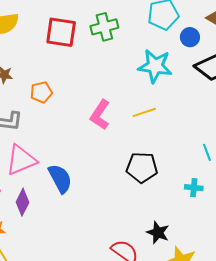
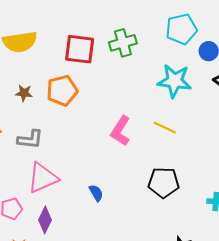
orange pentagon: (41, 92) -> (62, 91), moved, size x1.4
yellow line: (144, 112) -> (165, 128), turned 45
blue semicircle: (60, 178) -> (96, 193), moved, size x0.6

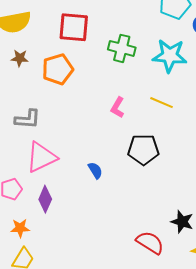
green cross: (123, 43) -> (122, 48), moved, turned 32
brown star: (24, 93) -> (20, 58), moved
pink L-shape: (121, 131) -> (118, 107), size x0.7
black pentagon: (164, 183) -> (143, 150), moved

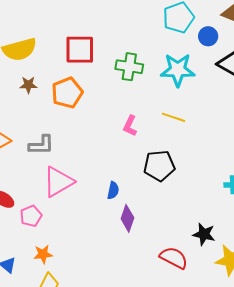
blue semicircle: (95, 170) -> (113, 190), turned 48
purple diamond: (45, 199) -> (127, 218), moved

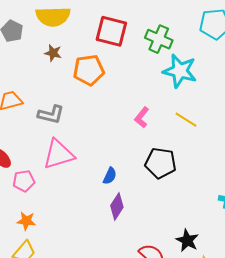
green cross: (129, 67) -> (159, 39), moved
cyan star: (178, 70) -> (180, 71), moved

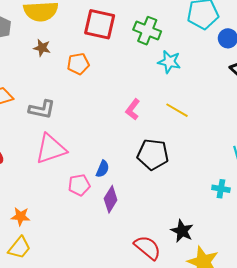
orange pentagon: (89, 70) -> (78, 64), size x0.7
cyan star: (180, 71) -> (169, 62), size x0.7
pink pentagon: (24, 181) -> (79, 185), moved

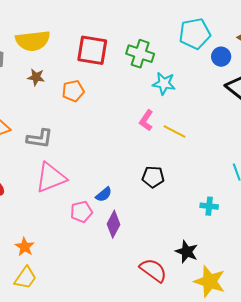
pink L-shape: (133, 109) -> (146, 120), moved
black pentagon: (153, 154) -> (153, 177), size x0.7
blue semicircle: (103, 169) -> (104, 194), turned 30
cyan cross: (221, 189) -> (209, 206), moved
orange star: (21, 216) -> (25, 247), turned 30

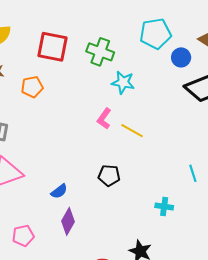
pink pentagon: (81, 212) -> (23, 236), moved

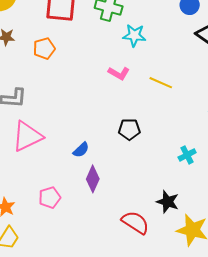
pink L-shape: (104, 119) -> (119, 73), turned -90
yellow line: (132, 131) -> (161, 83), moved
cyan cross: (164, 207) -> (187, 155), turned -30

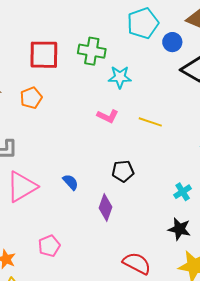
blue semicircle: (81, 150) -> (71, 182), moved, turned -84
purple diamond: (93, 179) -> (106, 208), moved
black star: (168, 202) -> (179, 229), moved

